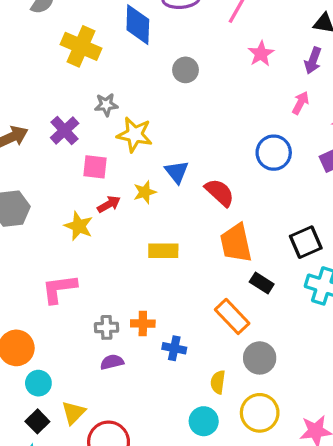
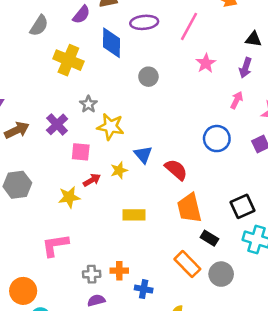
gray star: (106, 105) -> (88, 104), turned -30
yellow star: (79, 226) -> (69, 197), turned -30
gray circle: (260, 358) -> (221, 274), moved

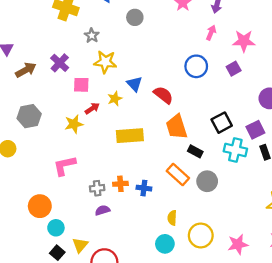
gray star: (88, 104) -> (92, 35), moved
yellow rectangle: (134, 215) -> (130, 136), size x1.4
blue cross: (144, 289) -> (144, 188), moved

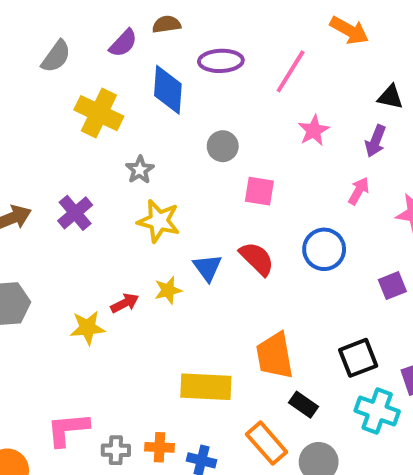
purple square: (234, 69) -> (392, 286), moved
pink square: (81, 85) -> (259, 191), moved
red semicircle: (163, 95) -> (257, 259), moved
yellow rectangle: (130, 136) -> (206, 387), moved
pink L-shape: (65, 166) -> (68, 429), moved

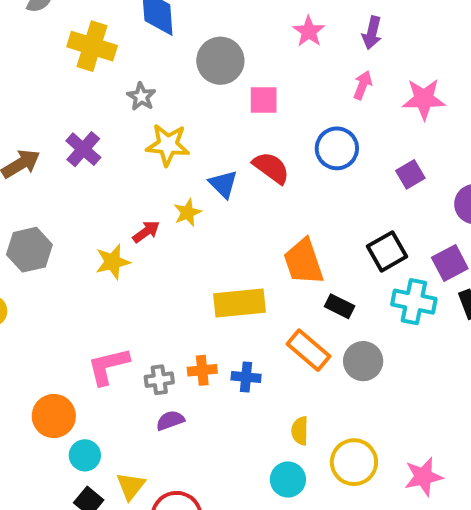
gray circle: (223, 146) -> (220, 61), size x1.5

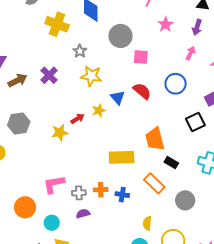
black square: (387, 251) -> (195, 122), moved
gray circle: (363, 361) -> (185, 200), moved
cyan circle: (85, 455) -> (52, 223), moved

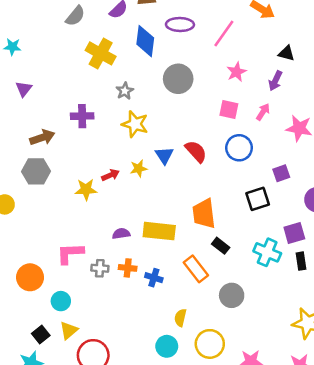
pink square: (141, 57) -> (229, 110), moved
purple cross: (49, 75) -> (82, 116), turned 36
brown arrow: (17, 80) -> (42, 137), moved
purple semicircle: (83, 214) -> (121, 234), moved

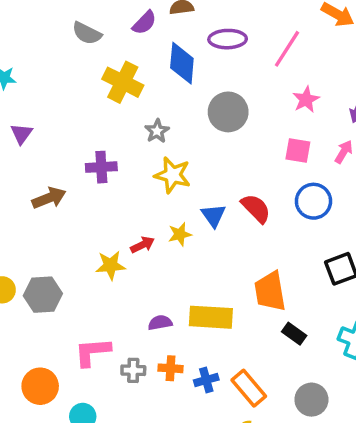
gray semicircle: (75, 16) -> (87, 33), turned 80
gray hexagon: (36, 171) -> (43, 295), moved
orange rectangle: (196, 269) -> (249, 388), moved
blue cross: (154, 278) -> (206, 380), turned -30

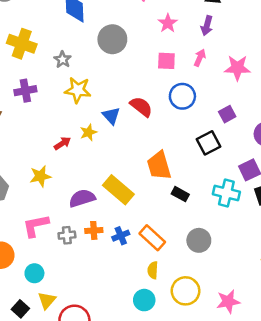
yellow cross: (123, 82) -> (22, 44), moved
yellow star: (110, 265) -> (40, 176), moved
yellow rectangle: (211, 317) -> (118, 190), turned 44
purple semicircle: (160, 323) -> (82, 198), size x1.5

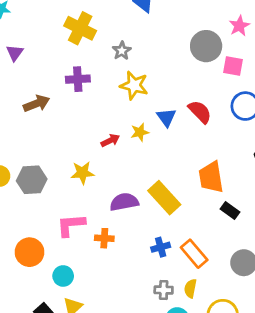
gray circle: (112, 39) -> (206, 46), moved
orange cross: (94, 230) -> (104, 238), moved
gray cross: (67, 235) -> (164, 290), moved

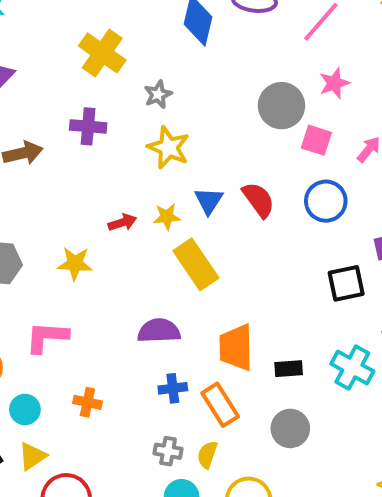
orange trapezoid: (211, 177) -> (236, 347), moved
yellow rectangle: (164, 198) -> (196, 264), moved
purple semicircle: (124, 202) -> (159, 331), moved
black rectangle: (230, 211) -> (289, 369), moved, turned -48
orange cross: (104, 238) -> (87, 402), moved

